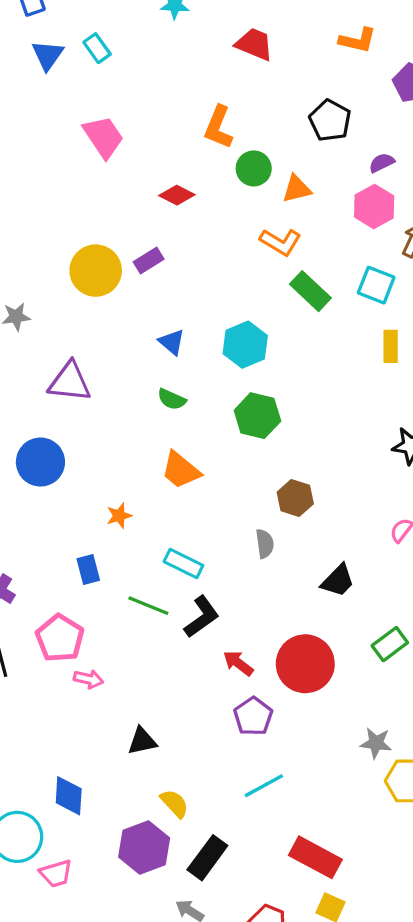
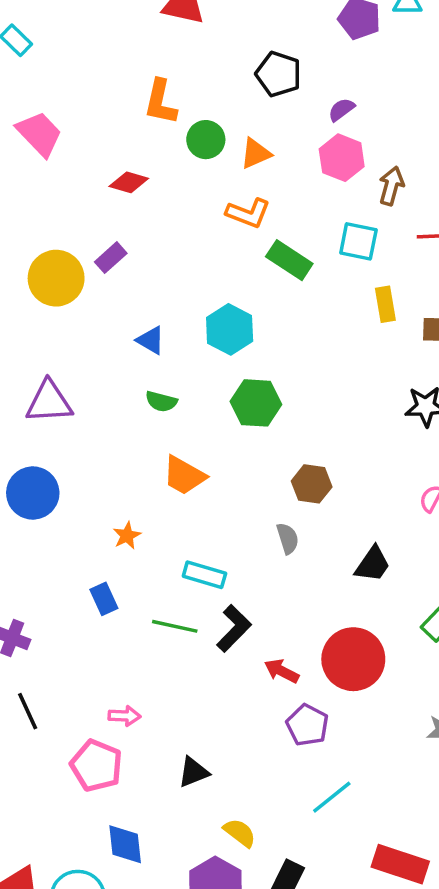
pink pentagon: (60, 638) -> (96, 766), moved

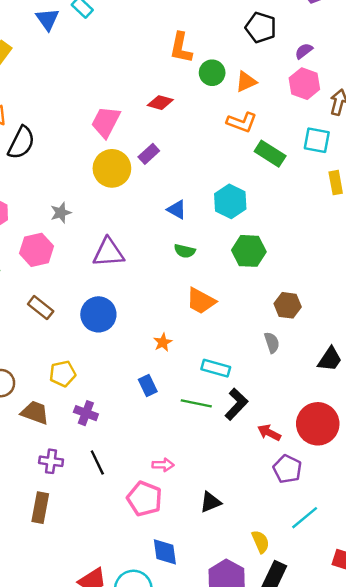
pink trapezoid: (39, 134) -> (106, 122), moved, turned -108
yellow semicircle: (240, 833) -> (261, 542), moved, turned 30

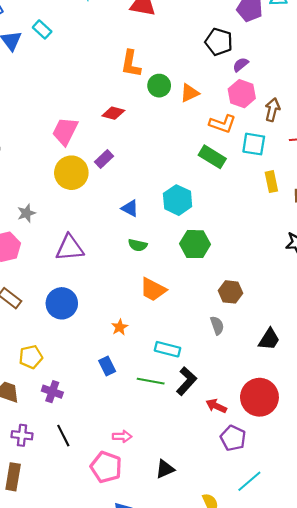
black pentagon: (261, 28) -> (219, 42), moved
orange L-shape: (242, 122) -> (222, 124), moved

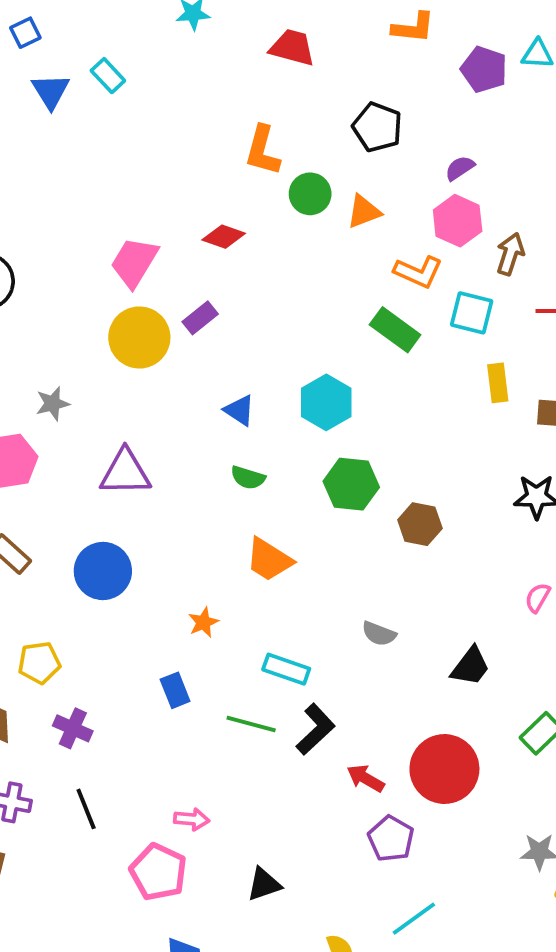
black pentagon: (219, 42) -> (377, 127), moved
brown hexagon: (231, 292) -> (420, 524), moved
gray semicircle: (217, 325) -> (379, 634), turned 126

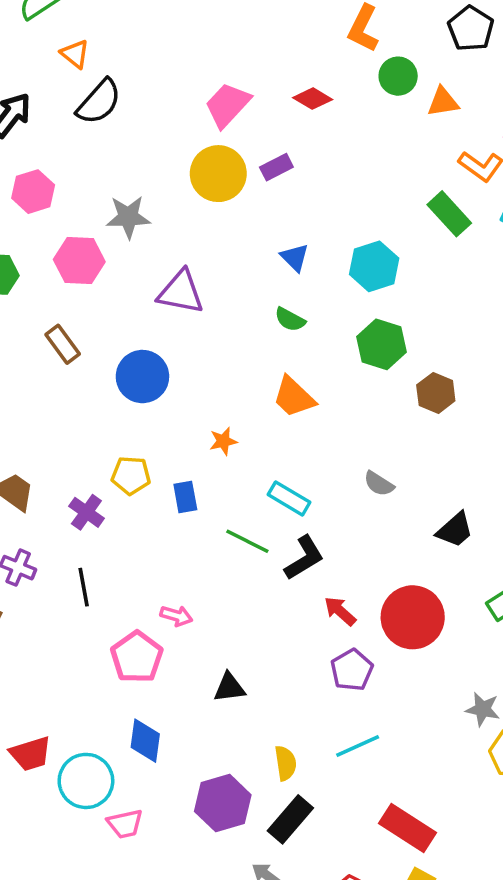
gray star: (53, 404) -> (128, 217), size x1.4
yellow pentagon: (39, 663) -> (131, 475), moved

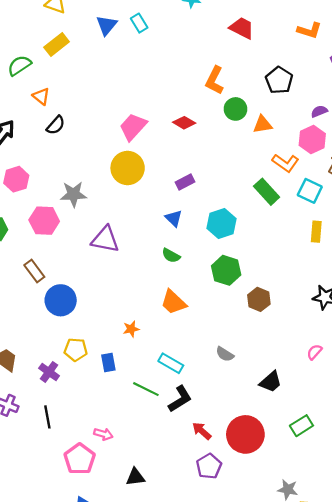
black semicircle: (99, 102) -> (56, 125), size x0.7
purple rectangle: (276, 167) -> (185, 182), moved
blue circle: (142, 377) -> (61, 300), moved

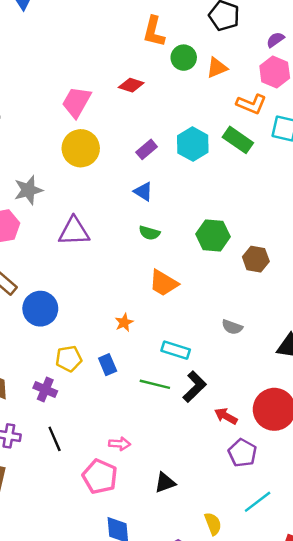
cyan hexagon: (222, 223) -> (193, 144), moved

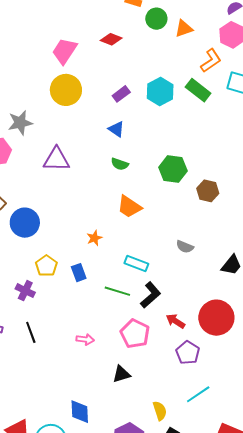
orange L-shape: (251, 104) -> (211, 61), turned -60
yellow pentagon: (69, 359) -> (46, 266), turned -30
pink pentagon: (100, 477) -> (135, 334), moved

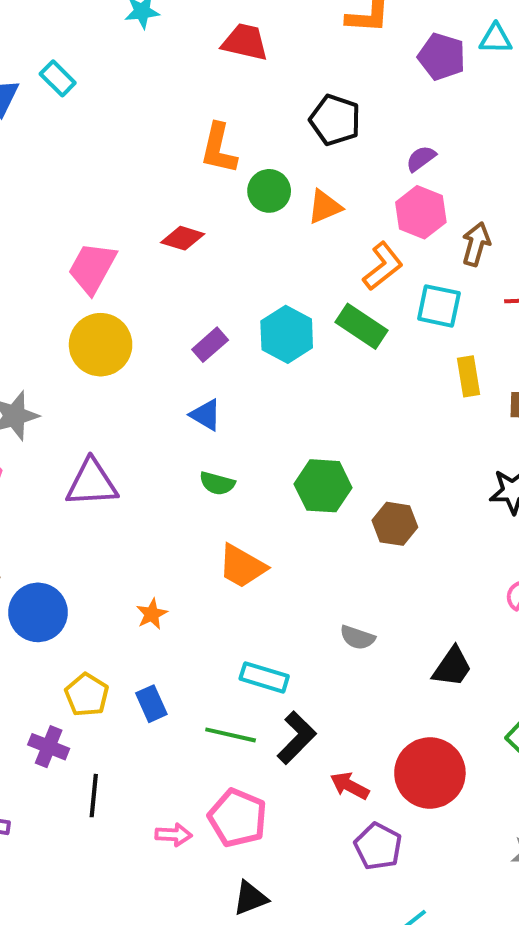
orange star: (94, 238) -> (152, 614), moved
black line: (31, 332) -> (94, 796), moved, turned 30
pink pentagon: (135, 334) -> (238, 818), moved

